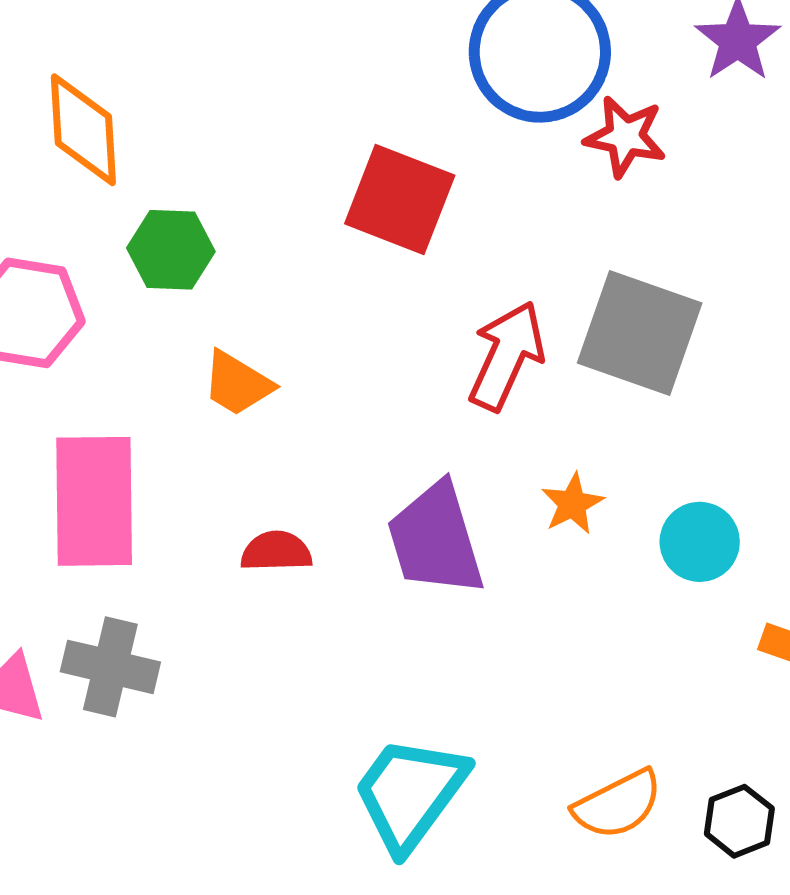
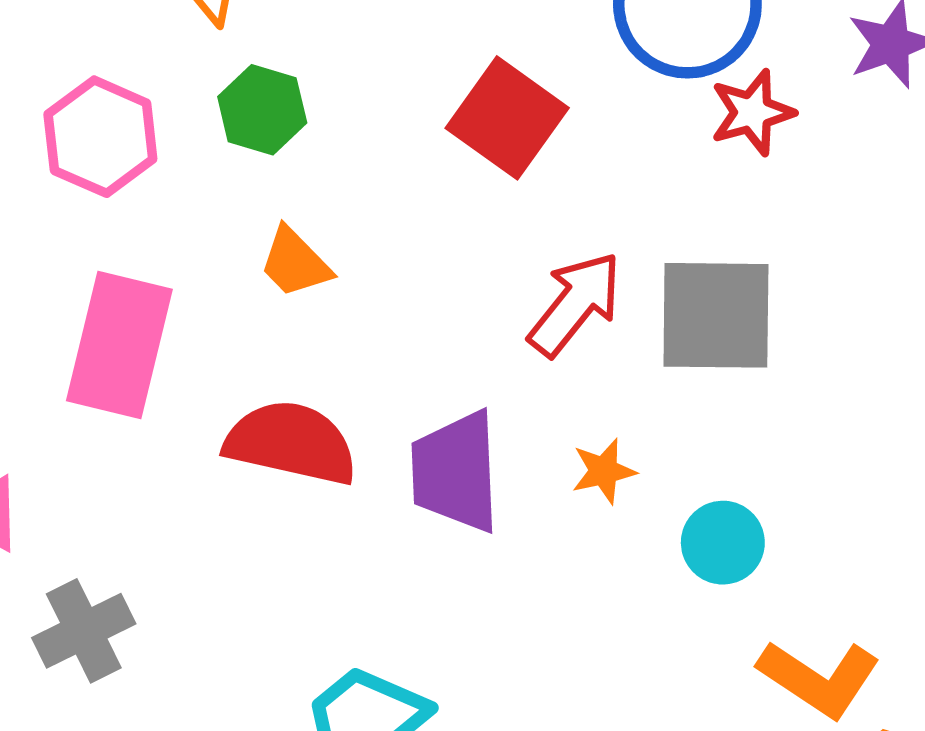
red star: (625, 137) -> (752, 112), turned 30
gray square: (640, 333) -> (716, 315), turned -33
red semicircle: (276, 551) -> (291, 443), size x1.8
gray cross: (110, 667) -> (84, 631), moved, turned 36

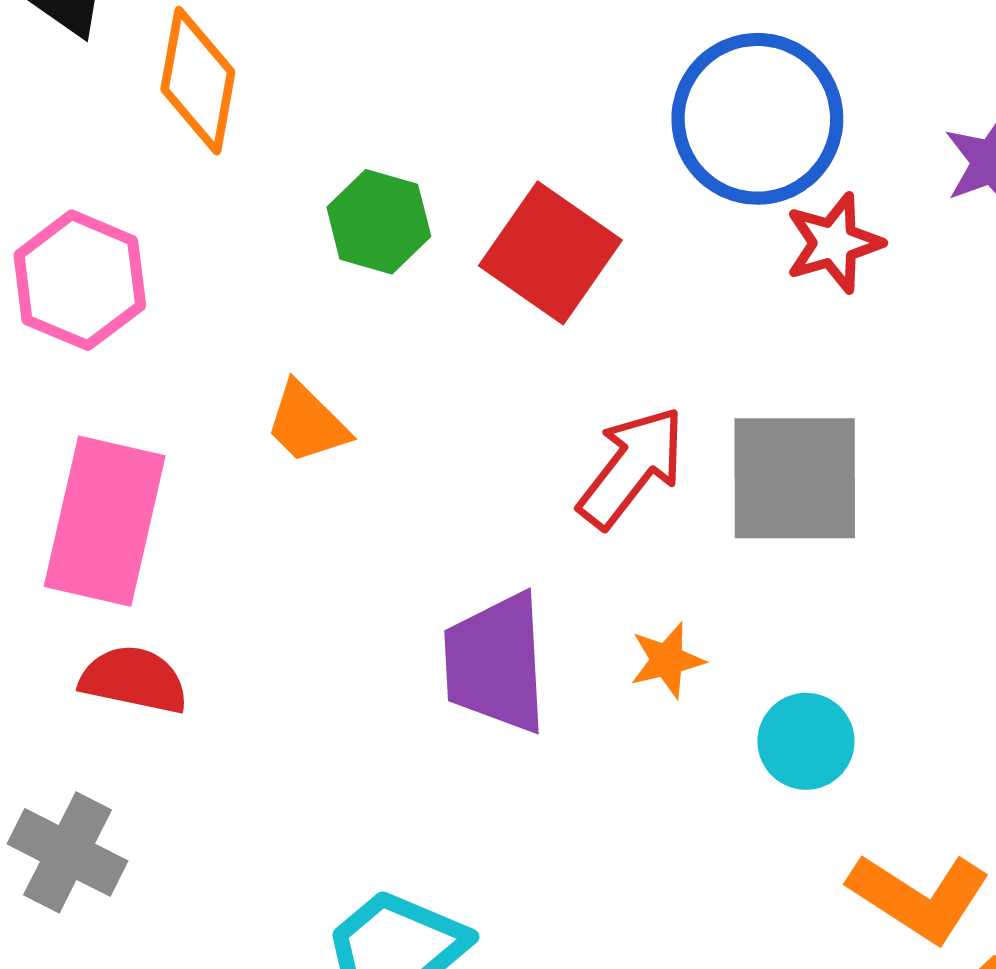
green hexagon: (262, 110) -> (379, 222), moved
red semicircle: (291, 443) -> (134, 680), moved, size x0.7
gray cross: (84, 631) -> (68, 852), turned -36

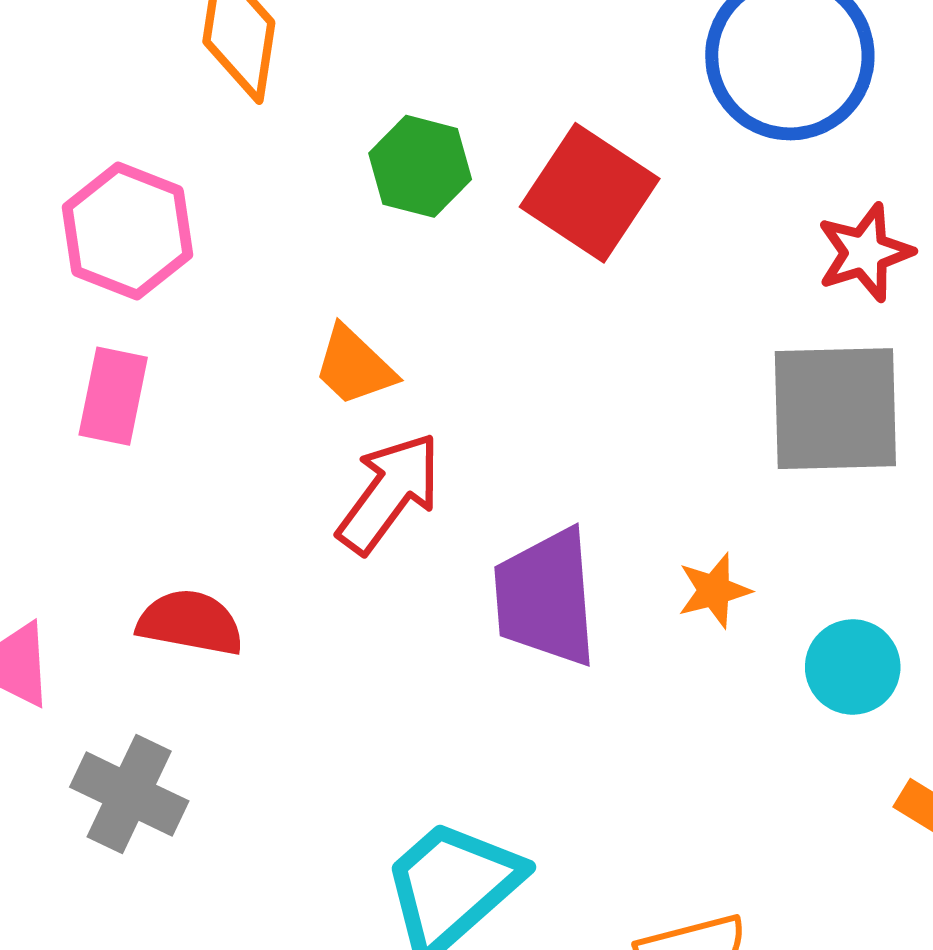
red star: (834, 243) -> (865, 252), moved
red arrow: (632, 467) -> (389, 493), moved
pink rectangle: (105, 521) -> (113, 396), moved, size x0.6

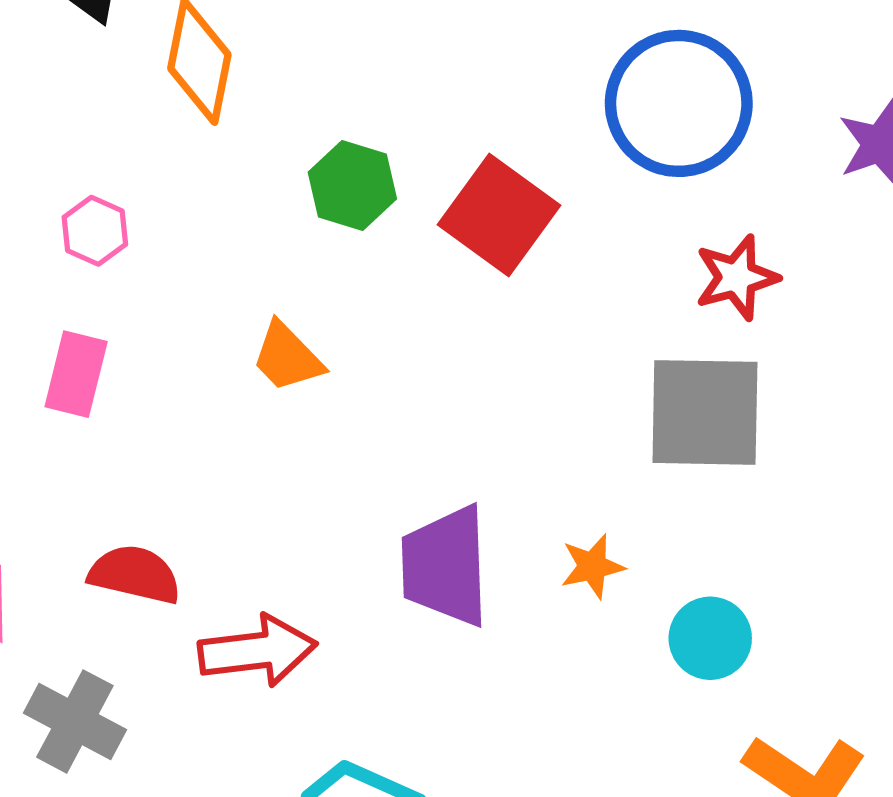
pink hexagon: (128, 231) -> (95, 231), size x0.6
red arrow: (389, 493) -> (257, 651), moved, turned 44

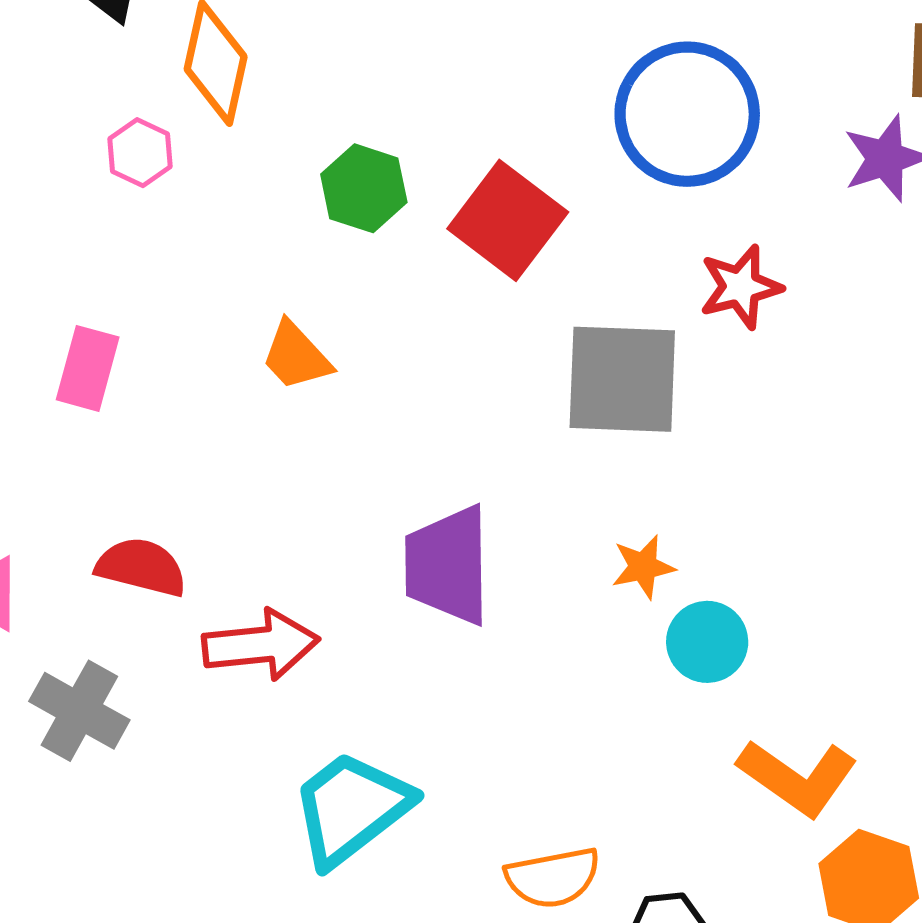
pink hexagon: (95, 231) -> (140, 153), moved
gray square: (705, 412) -> (622, 379), moved
orange star: (592, 566) -> (643, 567), moved

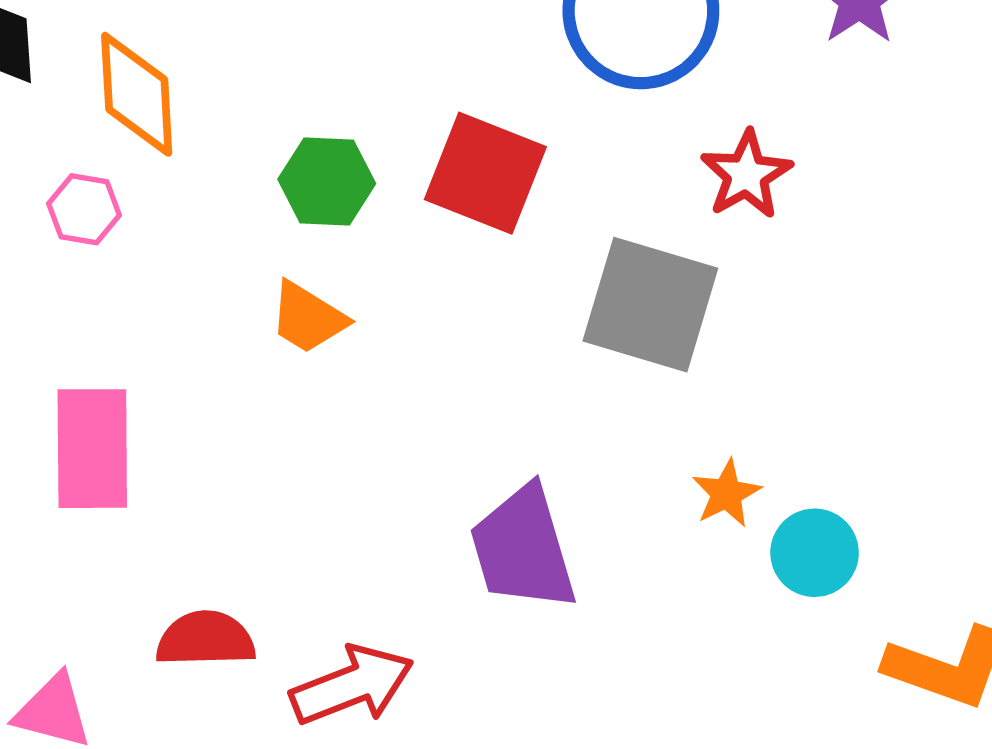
orange trapezoid: (296, 356) -> (308, 318), moved
pink rectangle: (88, 368) -> (92, 449), size x1.4
gray square: (622, 379) -> (650, 305), turned 30

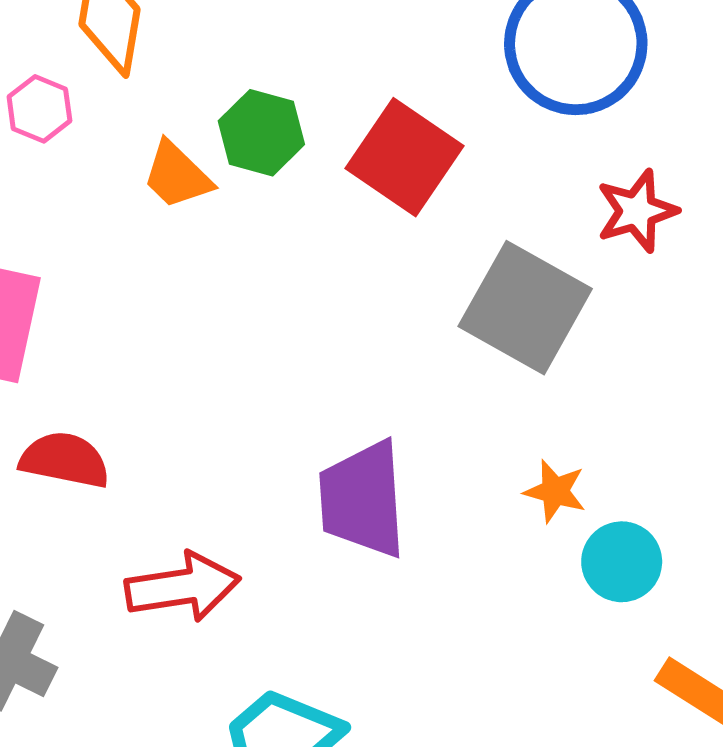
orange trapezoid: (308, 318) -> (177, 175), moved
orange star: (726, 493) -> (555, 491), turned 30
red semicircle: (206, 639) -> (65, 460), moved

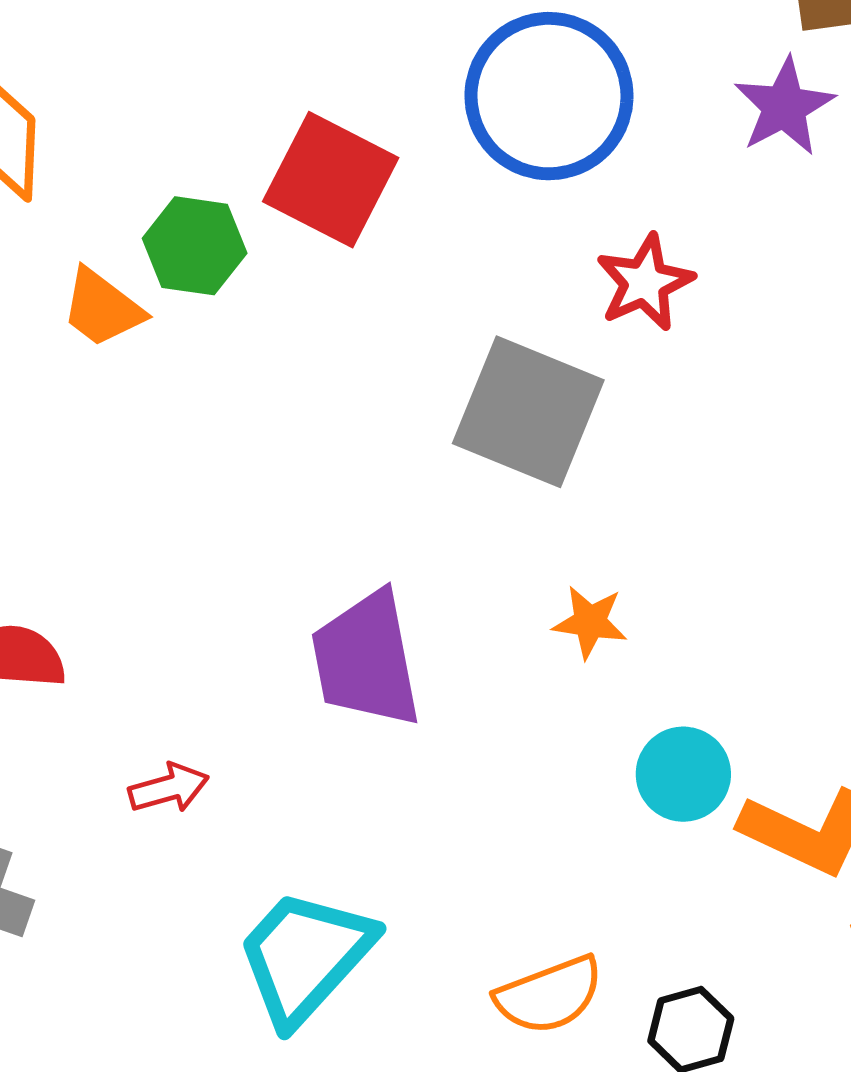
red square: (404, 157) -> (331, 180), moved
cyan circle: (622, 562) -> (683, 774), moved
red arrow: (183, 587) -> (169, 788), size x0.6

